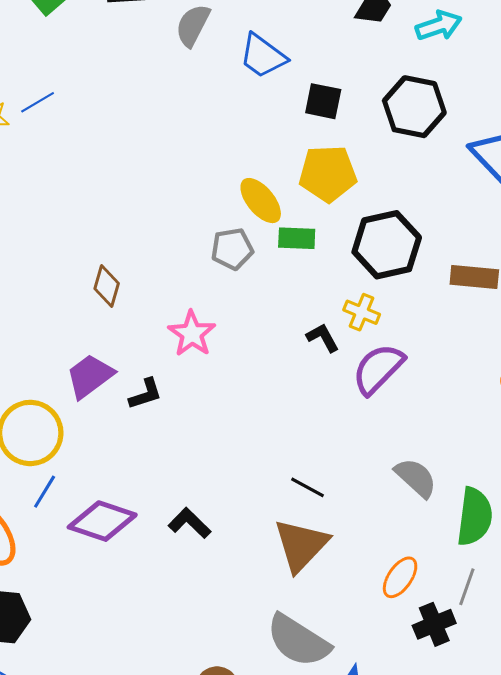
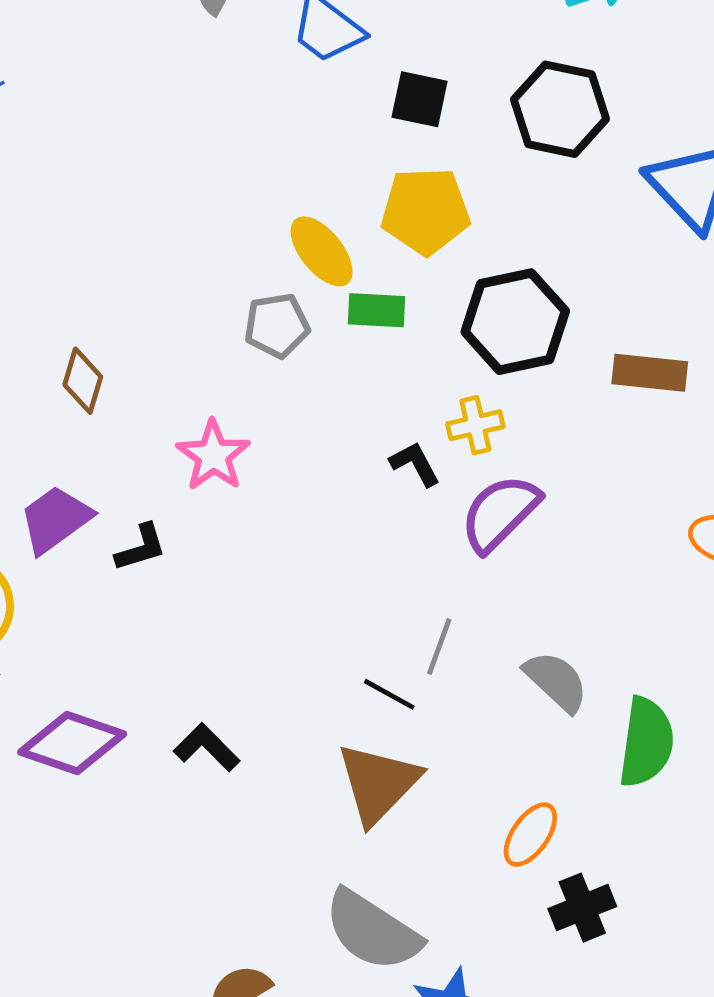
yellow cross: (362, 312) -> (475, 425), turned -36
gray line: (467, 587) -> (439, 647), moved

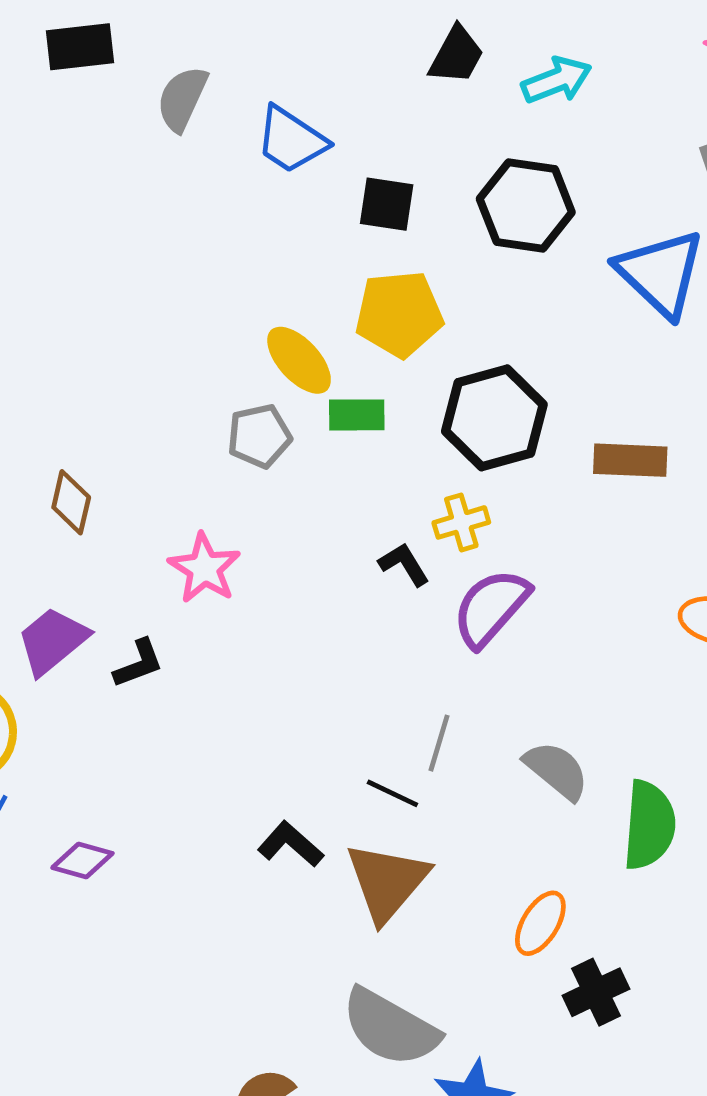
purple diamond: (72, 743) -> (82, 861), size x0.6
black L-shape: (207, 747) -> (291, 844), moved

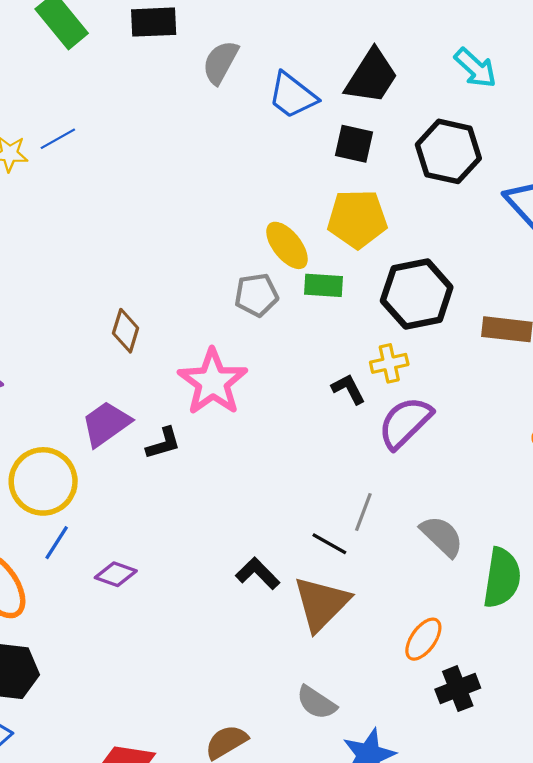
black trapezoid: (456, 55) -> (372, 77), moved, size x1.4
cyan arrow: (557, 80) -> (475, 68), turned 60
pink star: (204, 568) -> (213, 382), size x1.4
gray semicircle: (390, 1027) -> (316, 703), size x0.6

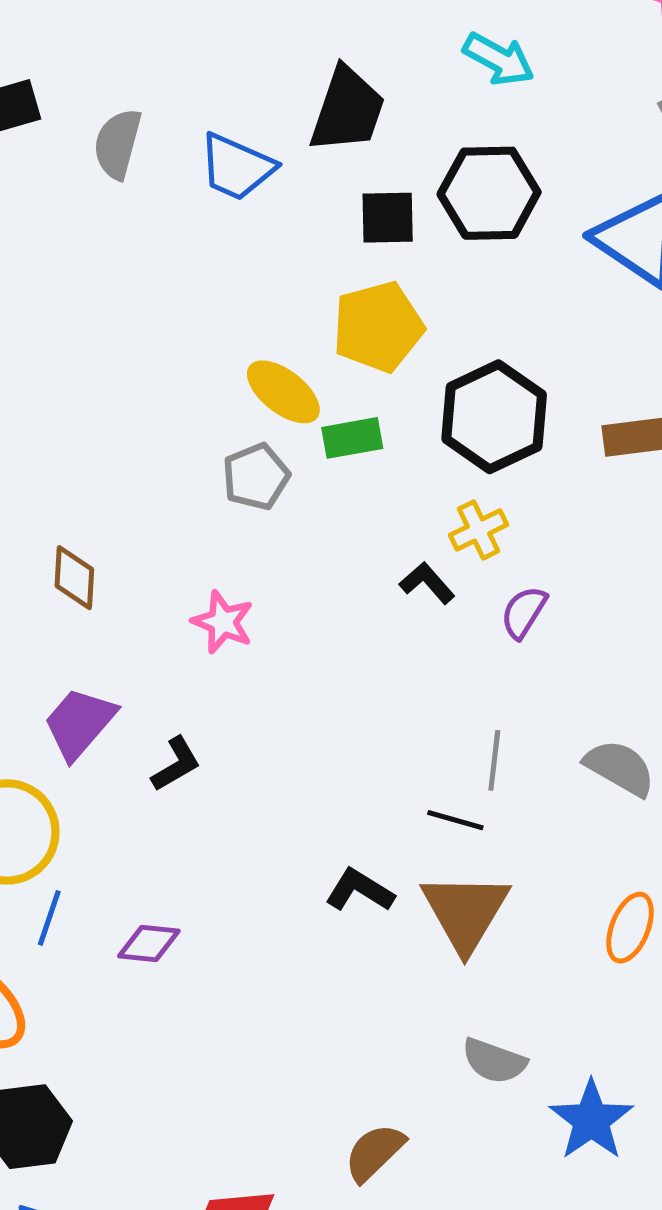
black square: (354, 144) -> (388, 218), moved
pink star: (213, 382) -> (223, 622), size x0.6
purple semicircle: (405, 423) -> (524, 612), size x0.6
black L-shape: (163, 443) -> (176, 764), moved

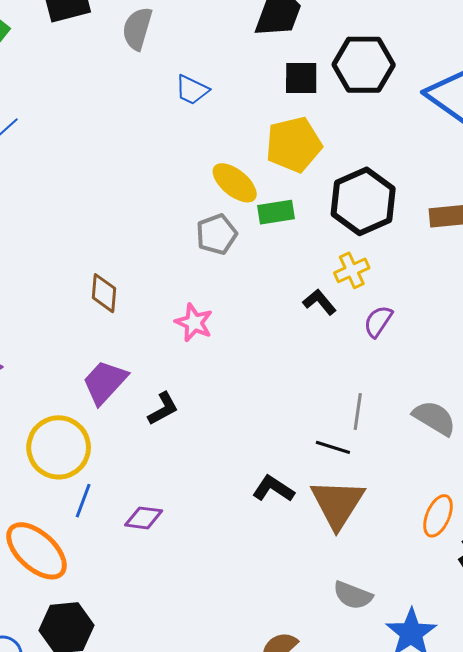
blue trapezoid: (237, 167) -> (192, 90), moved, size x0.7

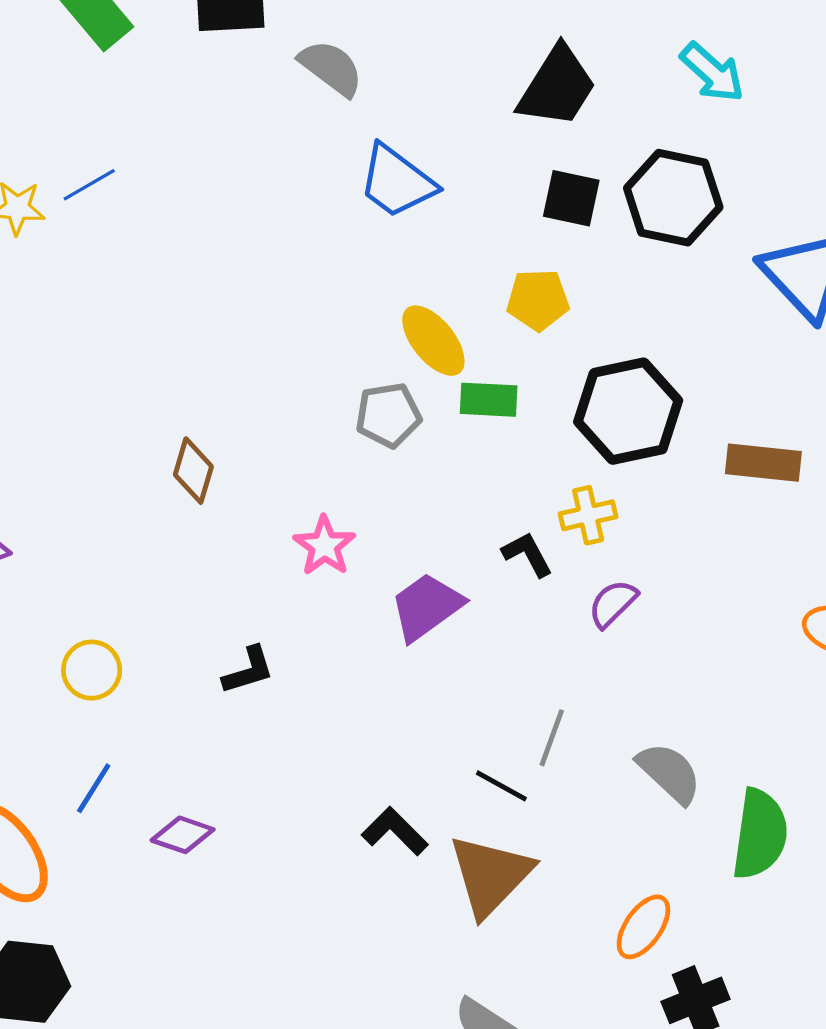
gray semicircle: (137, 29) -> (331, 68), turned 99
blue trapezoid: (192, 90) -> (397, 182), size x1.5
yellow pentagon: (294, 145) -> (538, 300), size x0.7
purple trapezoid: (105, 382) -> (426, 607), moved
yellow circle: (59, 447) -> (92, 670), moved, size x0.6

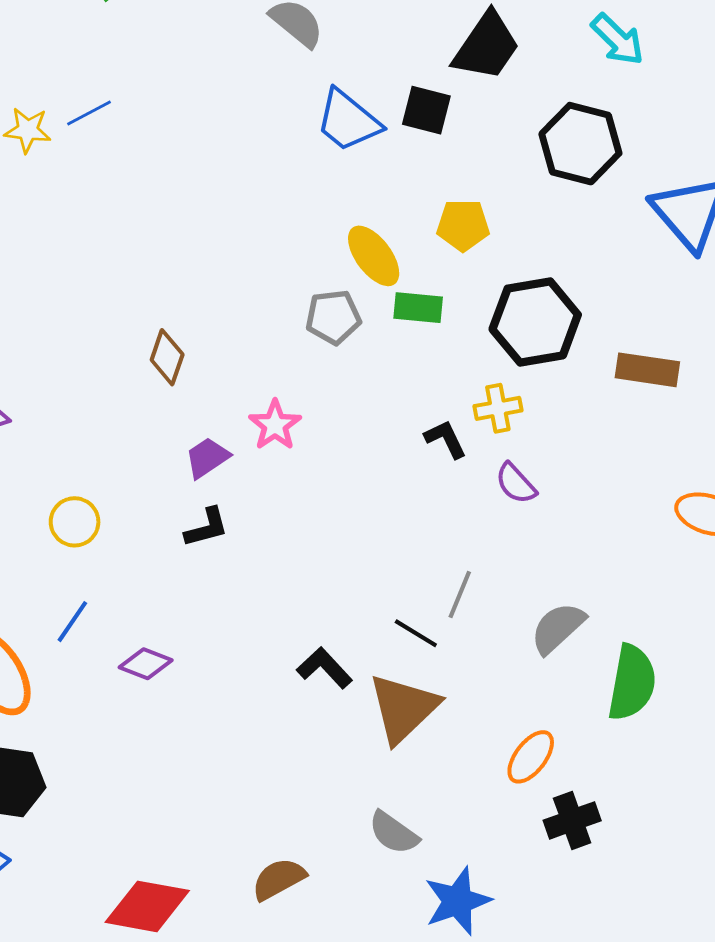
black square: (571, 198) -> (426, 110), moved
purple semicircle: (613, 604) -> (516, 483), turned -90
purple trapezoid: (426, 607) -> (207, 458), moved, size x0.7
gray semicircle: (669, 773) -> (558, 628), turned -88

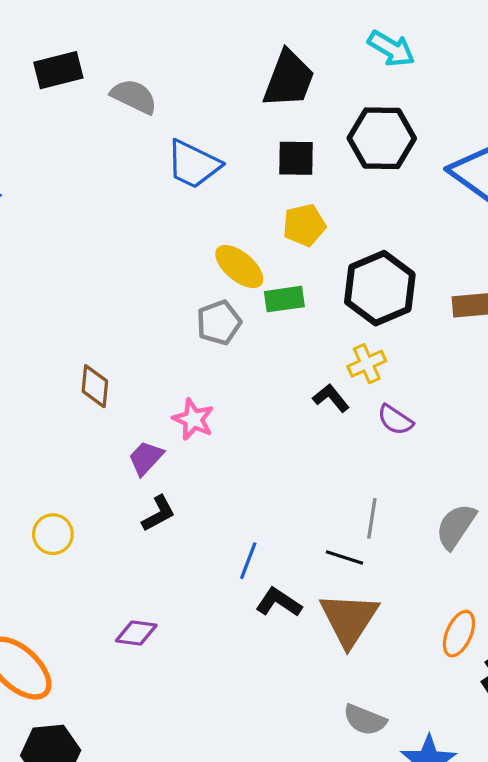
black square: (426, 110) -> (296, 158), moved
blue line: (72, 622) -> (248, 561), moved

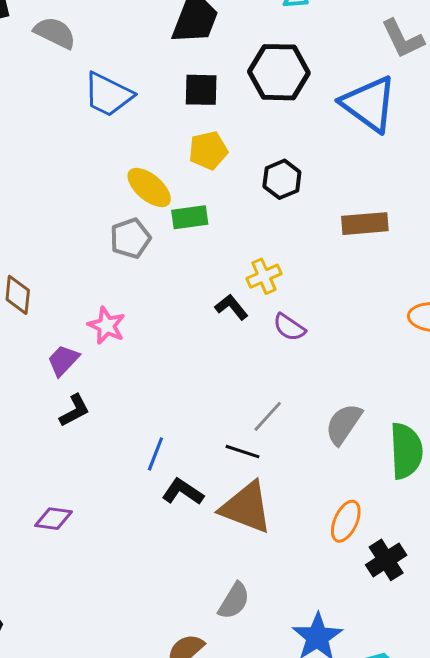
black hexagon: (380, 288) -> (282, 179), moved, size x0.6
gray line: (372, 518) -> (268, 416), turned 33
brown triangle: (349, 619) -> (246, 507), turned -42
gray semicircle: (365, 720) -> (234, 601), moved, turned -81

